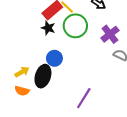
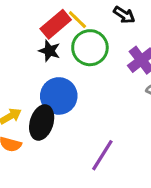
blue circle: (54, 58) -> (59, 96), size x1.5

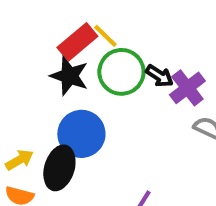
black arrow: (124, 15) -> (159, 76), moved
black star: (49, 51) -> (69, 76), size x1.4

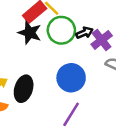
black arrow: (159, 76) -> (85, 33), turned -56
blue circle: (81, 134) -> (71, 78), moved

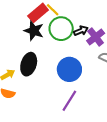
black ellipse: (24, 89) -> (29, 64), moved

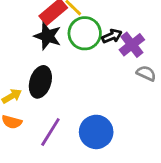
blue circle: (69, 69) -> (96, 132), moved
purple line: (69, 101) -> (50, 132), moved

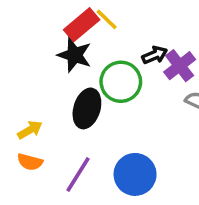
green circle: (85, 33) -> (121, 82), moved
black ellipse: (40, 82) -> (87, 108), moved

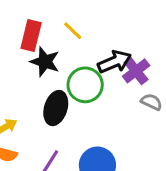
red rectangle: (82, 25) -> (31, 35), moved, turned -36
black arrow: (155, 55) -> (114, 62), size x1.5

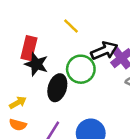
red rectangle: (31, 35) -> (29, 48), moved
black star: (45, 62) -> (36, 64), moved

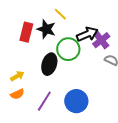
black star: (36, 64) -> (46, 29), moved
orange semicircle: (18, 125) -> (17, 94), turned -40

